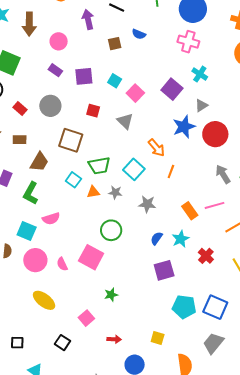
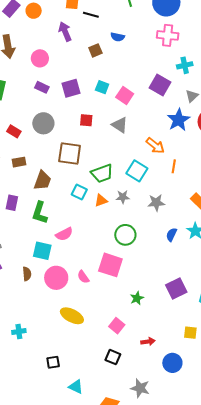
cyan cross: (200, 74) -> (185, 65), turned -35
purple square: (164, 270) -> (176, 288), moved
black square: (63, 343) -> (113, 357), moved

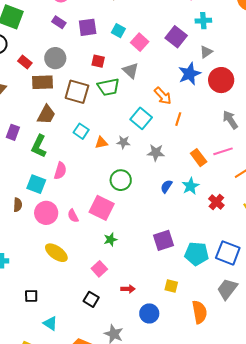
brown rectangle: (19, 162) -> (43, 82), moved, size x1.5
green trapezoid: (102, 173) -> (108, 87), moved
pink semicircle: (64, 234) -> (60, 171), turned -54
green star: (137, 298) -> (110, 240), moved

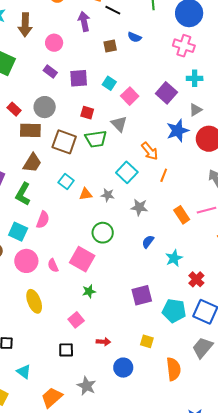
cyan star: (190, 186) -> (174, 258), moved
red cross: (216, 202) -> (196, 279), moved
yellow ellipse: (56, 253) -> (34, 301), turned 30
black square: (91, 299) -> (66, 350), turned -35

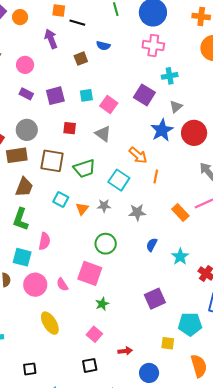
cyan square: (109, 83) -> (86, 95), turned -32
green trapezoid: (96, 139) -> (84, 169), moved
orange triangle: (86, 194) -> (82, 209), turned -32
cyan pentagon: (174, 311) -> (190, 324), moved

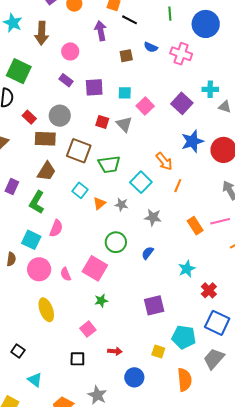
pink cross: (153, 46) -> (181, 54), moved
gray triangle: (176, 107) -> (225, 107), moved, turned 48
gray triangle: (103, 134) -> (124, 124), moved
blue semicircle: (152, 245) -> (148, 253), moved
black square: (30, 369) -> (18, 351), turned 32

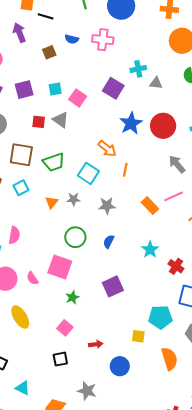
cyan square: (80, 190) -> (21, 188), moved, turned 35
purple square: (154, 305) -> (113, 286), moved

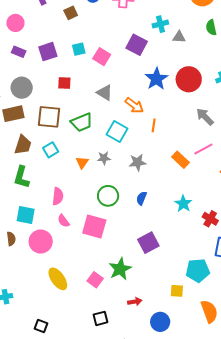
gray triangle: (61, 120) -> (105, 93), moved
pink semicircle: (14, 235) -> (58, 196), moved
pink semicircle: (32, 278) -> (64, 221), moved
green star: (72, 297) -> (120, 269), moved, size x1.6
pink square: (65, 328) -> (95, 280), moved

